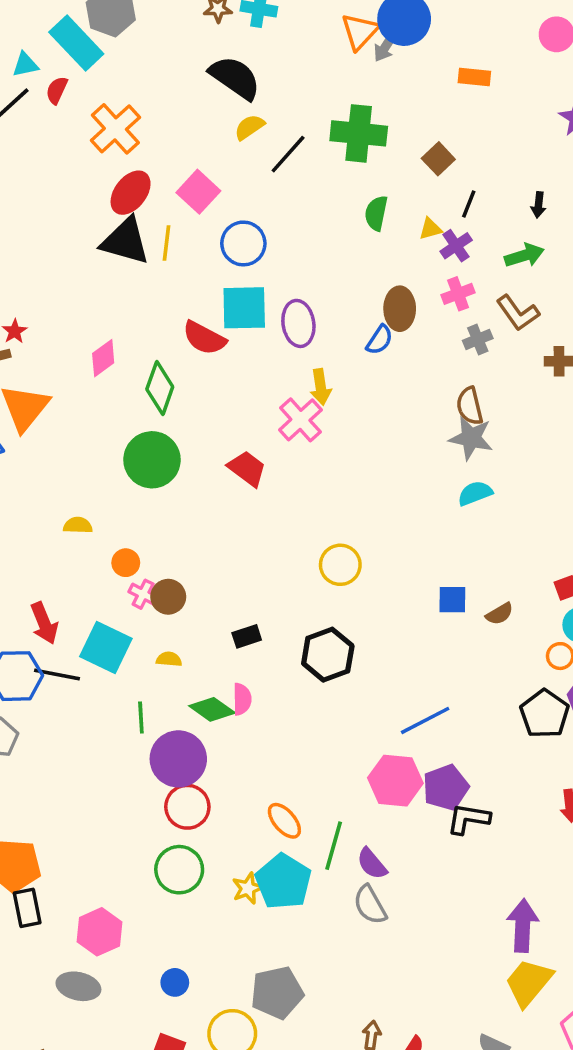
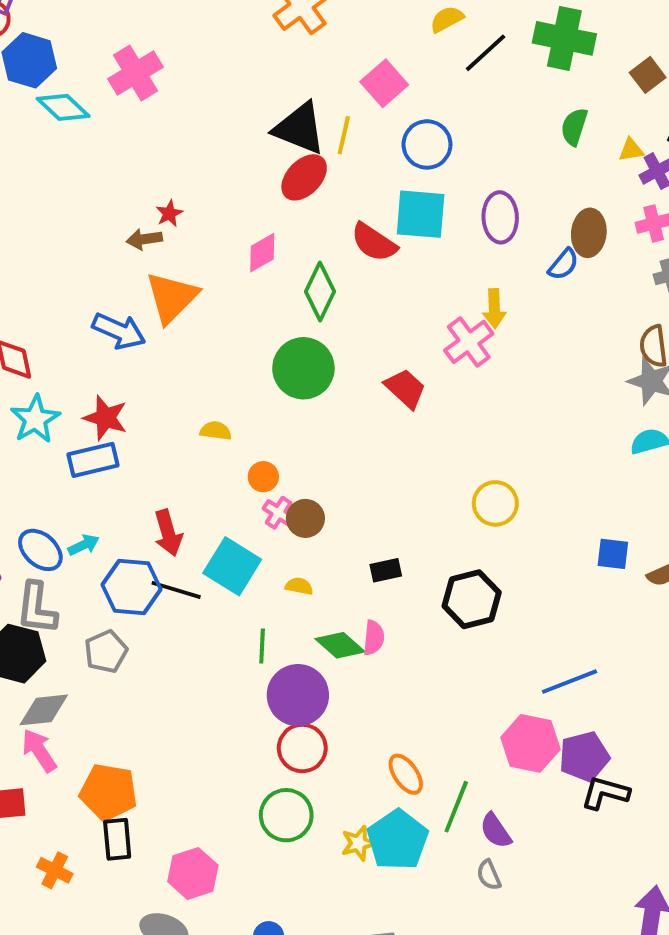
red ellipse: (131, 193) -> (304, 177), moved
purple ellipse: (298, 323) -> (500, 217), moved
gray semicircle: (370, 905) -> (489, 875), size x0.7

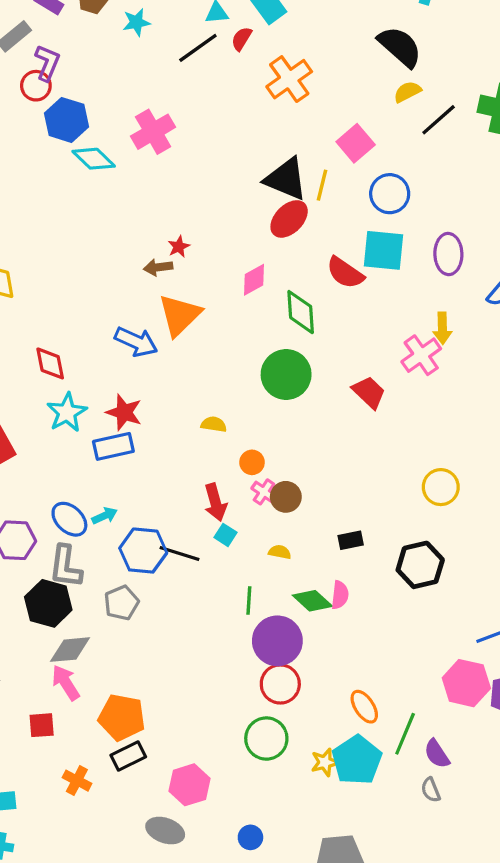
green diamond: (320, 291) -> (301, 312), turned -30
red arrow: (168, 533) -> (215, 502), moved
cyan square: (232, 566) -> (225, 535), size x0.5
black rectangle: (117, 839) -> (128, 756), turned 68

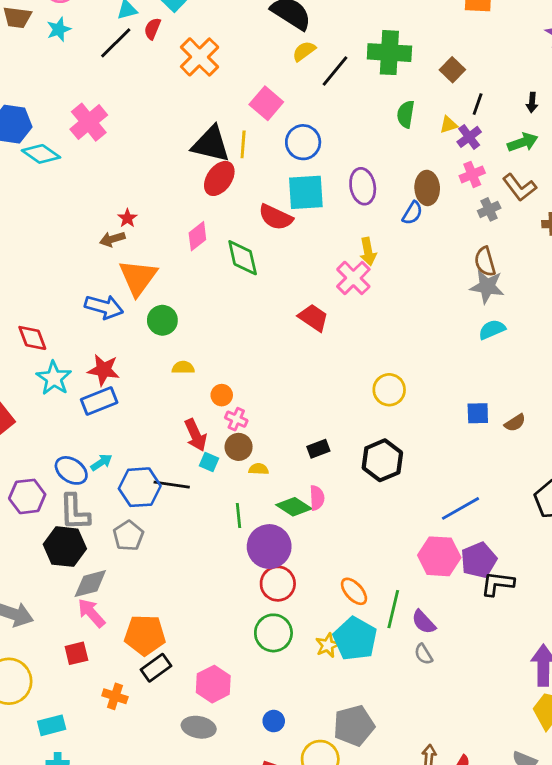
green circle: (286, 374) -> (162, 320), moved, size x0.7
brown circle: (286, 497) -> (239, 447), moved

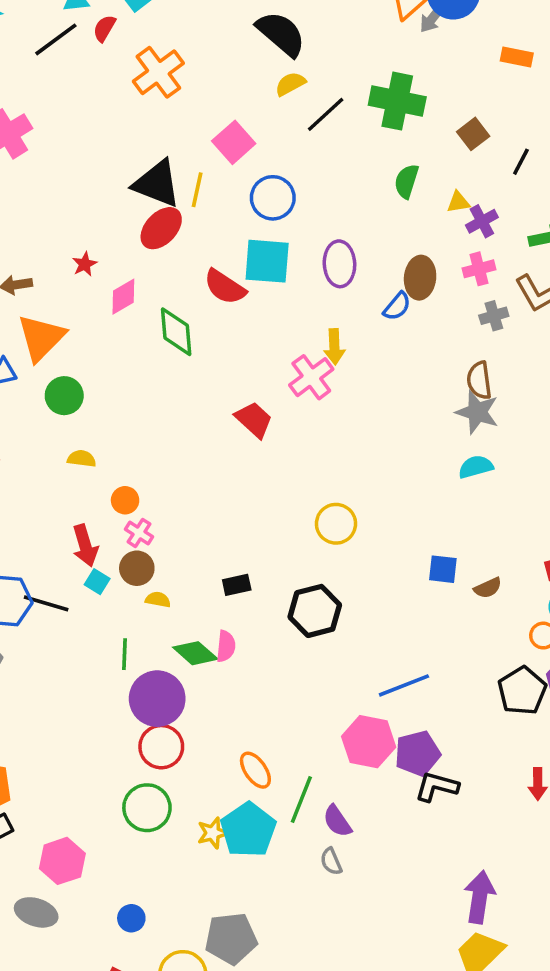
black line: (478, 104) -> (521, 162), moved
red star: (127, 218) -> (85, 264), moved

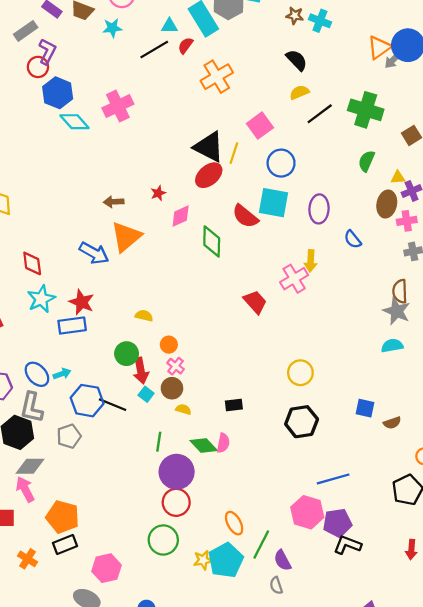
black semicircle: (281, 34) -> (297, 60), size x0.7
brown ellipse: (420, 278) -> (387, 204), moved
blue semicircle: (397, 306) -> (353, 239), turned 96
green circle: (64, 396) -> (127, 354), moved
black hexagon: (315, 611) -> (302, 422), moved

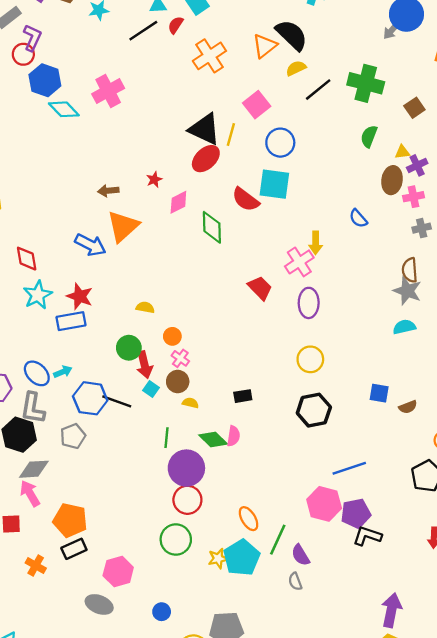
orange triangle: (379, 47) -> (265, 46), moved
black semicircle: (297, 60) -> (292, 35), size x1.4
purple ellipse: (319, 209) -> (309, 303), moved

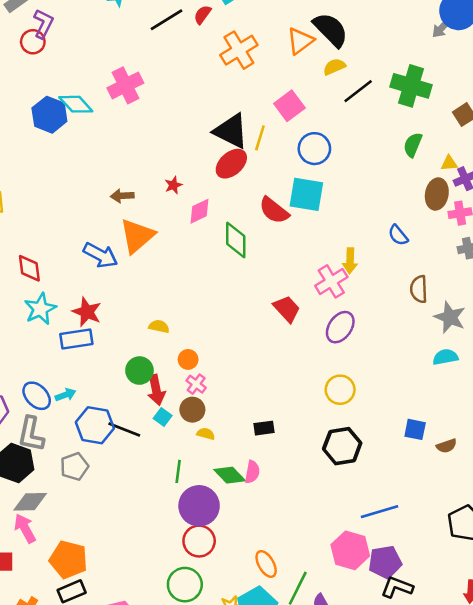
blue hexagon: (45, 80) -> (49, 115), moved
brown semicircle: (410, 270) -> (419, 289), moved
purple ellipse: (309, 303) -> (340, 327), turned 32

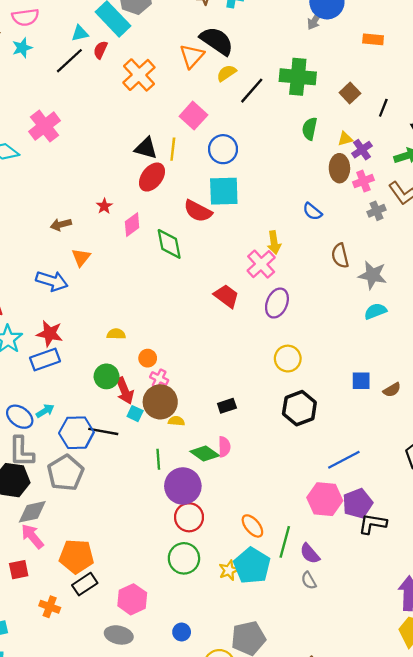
black triangle: (231, 131) -> (146, 148), size x0.7
orange triangle: (137, 236) -> (81, 257), size x0.6
brown circle: (192, 410) -> (160, 402), size x1.5
gray pentagon: (74, 467) -> (66, 473), size x1.4

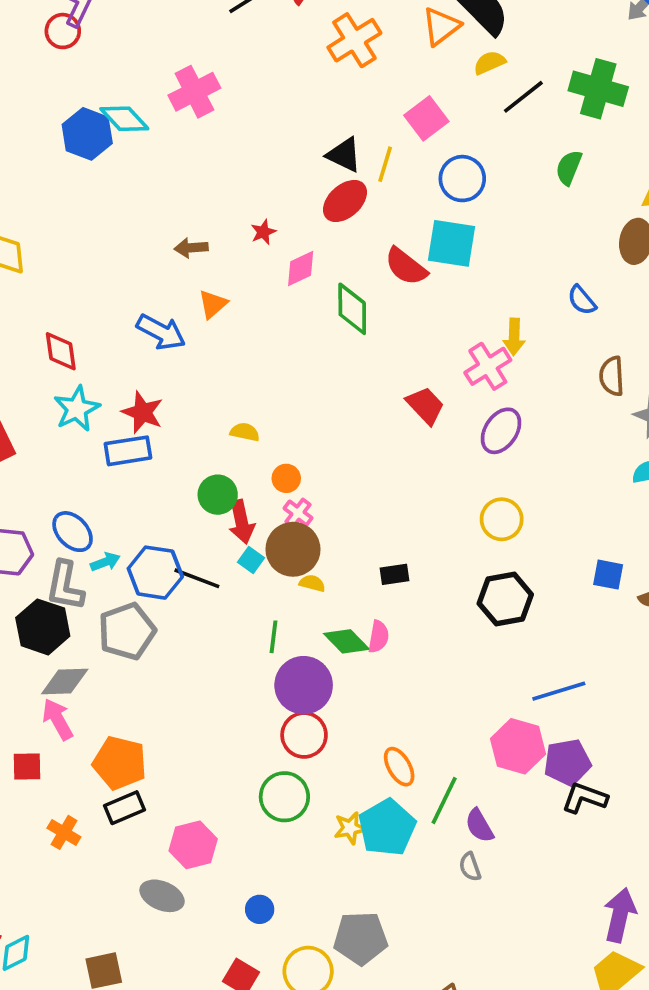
green semicircle: (310, 129) -> (569, 168), moved
cyan arrow: (45, 411) -> (105, 562), moved

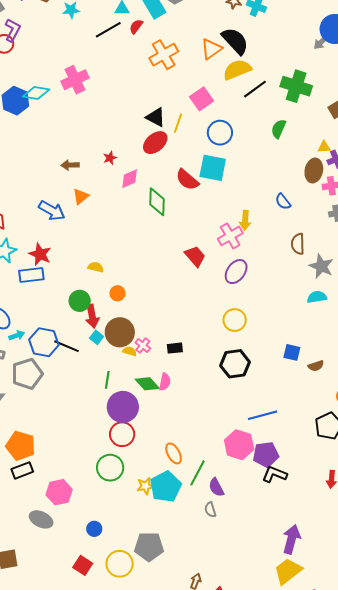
yellow semicircle: (489, 63) -> (237, 70), size x1.6
cyan diamond: (124, 119) -> (36, 93), turned -40
pink cross: (298, 513) -> (143, 345), moved

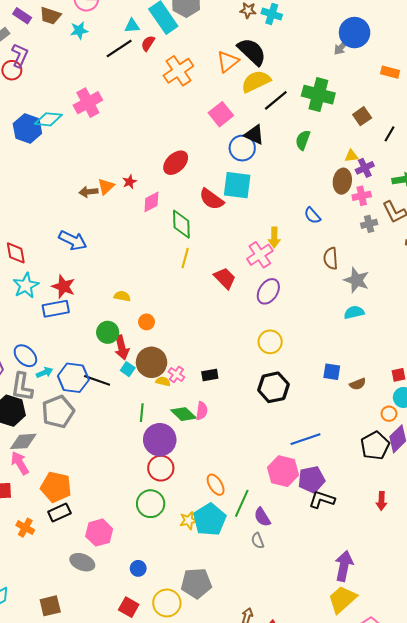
black triangle: (156, 117) -> (254, 135), moved
yellow line: (178, 123) -> (185, 258), moved
orange triangle: (81, 196) -> (106, 186), moved

